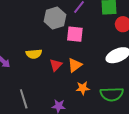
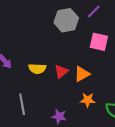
pink square: (75, 34) -> (99, 42), moved
yellow semicircle: (34, 54) -> (37, 69), moved

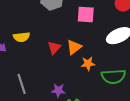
yellow semicircle: (37, 69) -> (22, 37), moved
orange star: (88, 100) -> (88, 64), moved

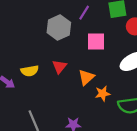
red triangle: (54, 48) -> (59, 67), moved

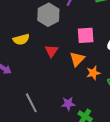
pink square: (96, 42) -> (86, 35), moved
yellow semicircle: (30, 71) -> (21, 39), moved

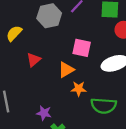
yellow semicircle: (21, 39) -> (14, 33), turned 133
red triangle: (52, 51) -> (34, 60), moved

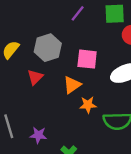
gray hexagon: (49, 16) -> (48, 48), moved
purple star: (44, 113) -> (38, 135), moved

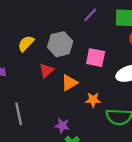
orange triangle: (72, 85) -> (69, 83), moved
purple star: (38, 135) -> (62, 126), moved

